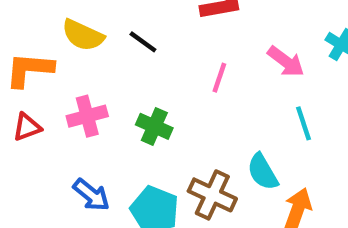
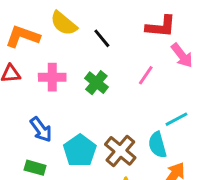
pink arrow: (286, 62) -> (182, 55), moved
cyan line: (304, 123) -> (176, 119), moved, turned 65
green cross: (154, 126) -> (96, 83), moved

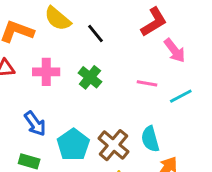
red L-shape: (161, 27) -> (154, 22), turned -36
pink line: (146, 75) -> (147, 83), moved, turned 66
cyan line: (176, 119) -> (181, 96), moved

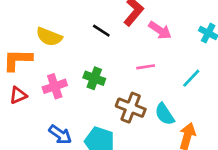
black line: (95, 34) -> (101, 31), moved
cyan line: (181, 96) -> (191, 78), moved
brown cross: (114, 145) -> (131, 108), moved

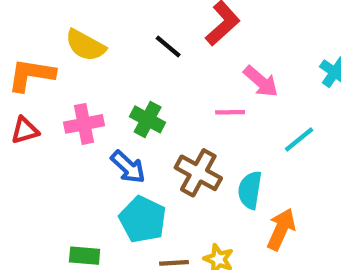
pink arrow: (160, 30) -> (261, 81), moved
cyan semicircle: (165, 114) -> (250, 190), turned 35
blue arrow: (60, 135) -> (128, 167), moved

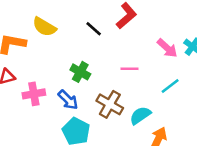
pink arrow: (261, 81) -> (167, 48), moved
pink cross: (84, 124) -> (34, 94), moved
cyan semicircle: (250, 190) -> (140, 115), turned 45

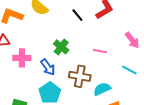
cyan line: (170, 86) -> (129, 70), turned 56
brown cross: (110, 104) -> (80, 76), turned -30

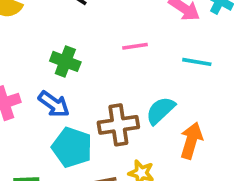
brown cross: (80, 76) -> (118, 125), moved

